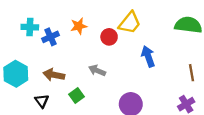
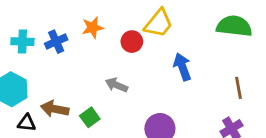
cyan cross: (30, 27) -> (22, 42), moved
brown arrow: (54, 75) -> (55, 109), moved
black triangle: (42, 101) -> (27, 123), moved, turned -48

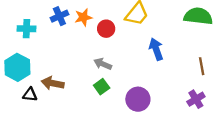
blue cross: (56, 42) -> (59, 16), moved
red circle: (132, 42) -> (106, 29), moved
green square: (90, 117) -> (102, 87), moved

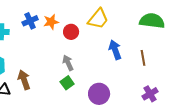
gray arrow: (103, 64) -> (68, 63), turned 42
brown line: (202, 66) -> (143, 58), moved
brown arrow: (53, 83) -> (24, 80), turned 60

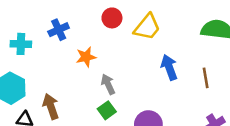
orange star: (51, 22) -> (86, 57), moved
red circle: (71, 32) -> (112, 18), moved

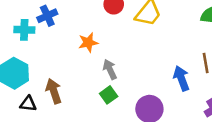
blue cross: (59, 30) -> (47, 16), moved
blue arrow: (169, 67) -> (181, 78), moved

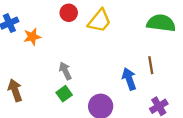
orange star: (88, 43) -> (32, 37), moved

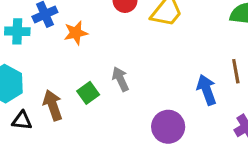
green square: (64, 94) -> (88, 93), moved

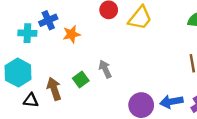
blue arrow: (207, 90) -> (171, 102), moved, turned -80

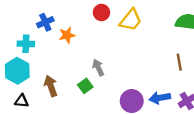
cyan cross: (27, 33) -> (26, 44), moved
green square: (81, 80) -> (85, 86), moved
black triangle: (31, 100) -> (22, 101), moved

